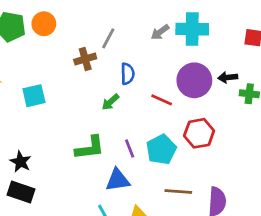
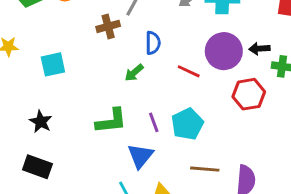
red hexagon: (199, 133) -> (249, 94), moved
black star: (21, 162) -> (41, 122), moved
blue triangle: (118, 180) -> (140, 156), turned -44

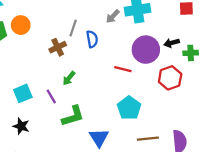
blue semicircle: (153, 43) -> (92, 39), moved
cyan square: (53, 64) -> (23, 93), moved
green arrow: (134, 73) -> (69, 78), moved
purple line: (154, 122) -> (51, 96), moved

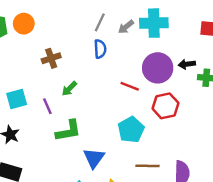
gray line: (73, 28) -> (100, 22), moved
brown cross: (58, 47) -> (51, 58), moved
red hexagon: (170, 78) -> (165, 106), moved

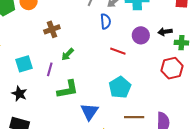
blue semicircle: (100, 49) -> (106, 21), moved
purple circle: (158, 68) -> (141, 35), size x0.7
purple line: (47, 106) -> (50, 69), turned 40
red hexagon: (165, 106) -> (172, 68), moved

